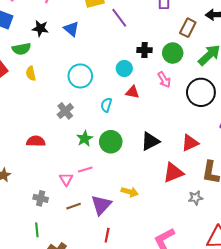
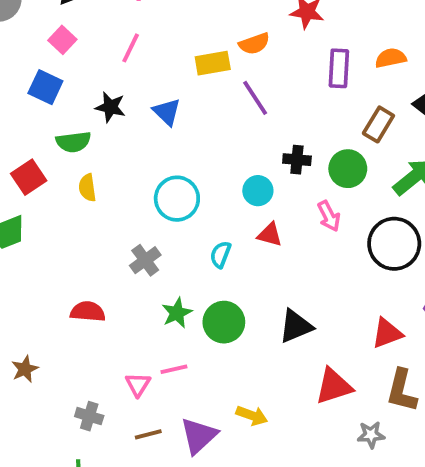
red triangle: (190, 143) -> (387, 333), moved

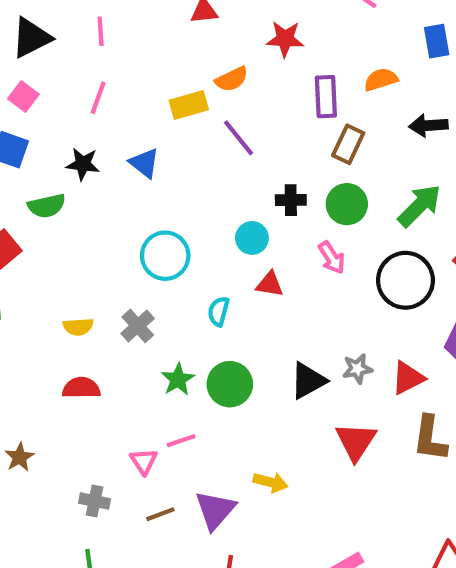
brown rectangle: (378, 124) -> (348, 144), moved
yellow semicircle: (87, 188) -> (78, 327), moved, turned -80
red triangle: (334, 386) -> (356, 441), turned -33
gray star: (371, 435) -> (357, 369), moved

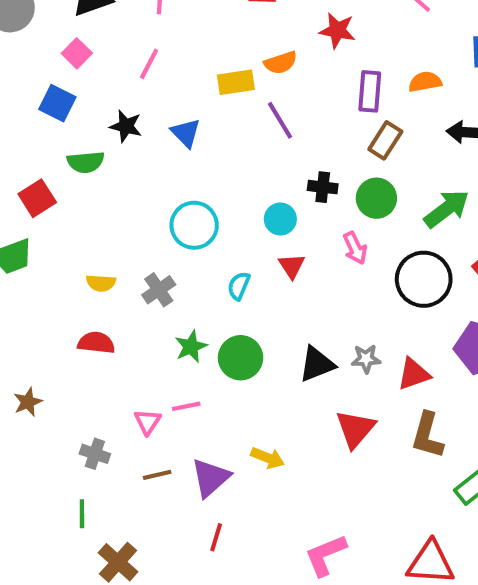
red triangle: (270, 284) -> (292, 266), turned 40

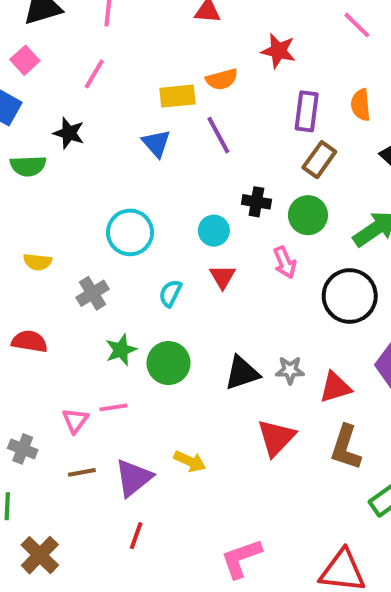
orange semicircle: (425, 82) -> (361, 105), turned -88
blue triangle: (186, 133) -> (156, 143), moved
yellow semicircle: (101, 283) -> (38, 262), moved

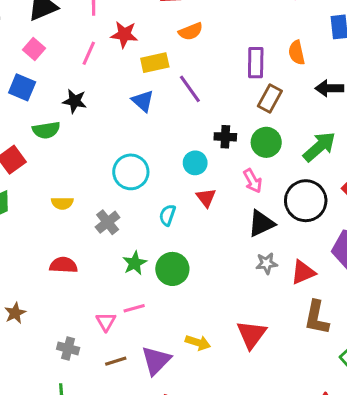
red star: (278, 51) -> (124, 34), moved
orange semicircle: (222, 79) -> (191, 31), moved
black triangle: (242, 373) -> (261, 223), moved
red triangle: (276, 438) -> (251, 335), moved

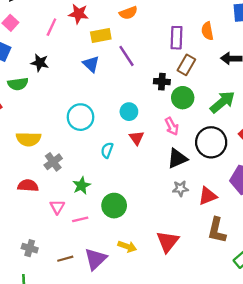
black cross: (225, 137) -> (162, 82), moved
yellow semicircle: (62, 203) -> (28, 139), size x1.5
gray cross: (108, 222) -> (53, 162), moved
green circle: (172, 269) -> (114, 206), moved
pink triangle: (106, 322) -> (57, 207), moved

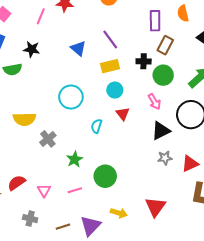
yellow rectangle: (101, 36) -> (110, 66), moved
red semicircle: (28, 186) -> (17, 183), moved, turned -36
pink triangle: (57, 207) -> (44, 190), moved

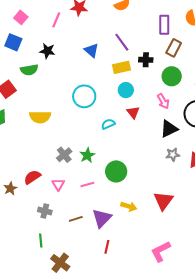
black cross: (144, 61) -> (146, 60), moved
cyan semicircle: (96, 126) -> (108, 124), turned 48
gray cross: (48, 139) -> (64, 155), moved

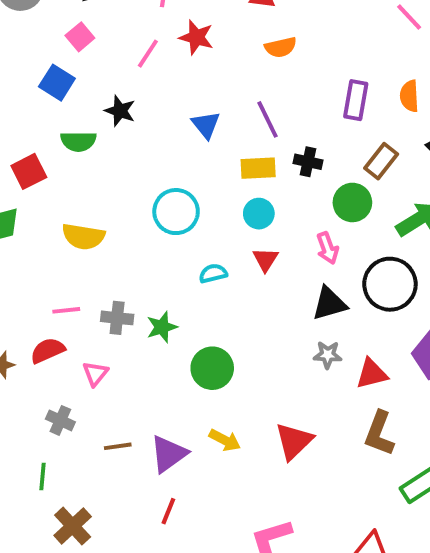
brown rectangle: (174, 48) -> (381, 161), moved
gray cross: (64, 155) -> (117, 318), turned 35
pink line: (87, 185) -> (66, 310), moved

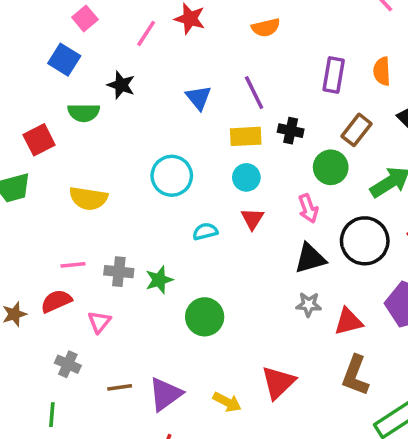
yellow arrow: (225, 440) -> (227, 402), moved

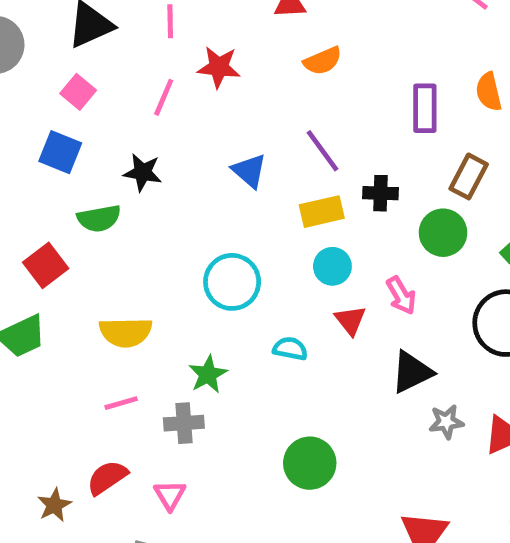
pink arrow: (308, 208) -> (401, 295), moved
cyan semicircle: (205, 231) -> (290, 349), turned 35
black triangle: (310, 258) -> (412, 372), moved
pink line: (73, 265) -> (121, 403), moved
green star: (159, 280) -> (208, 374), moved

